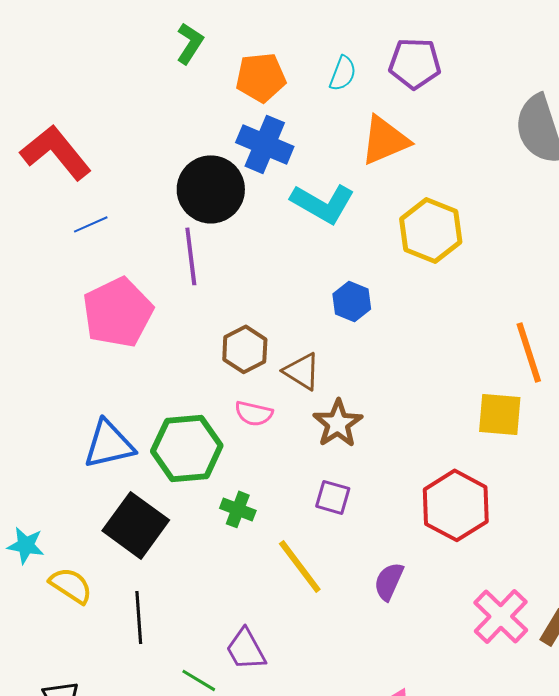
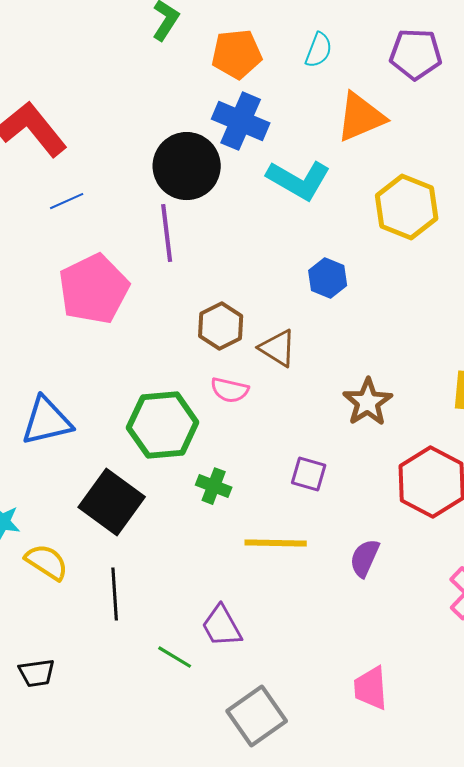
purple pentagon: (415, 63) -> (416, 54), moved
brown star: (338, 423) -> (368, 402), moved
blue triangle: (109, 444) -> (47, 421), moved
yellow line: (300, 566) -> (276, 543), turned -52

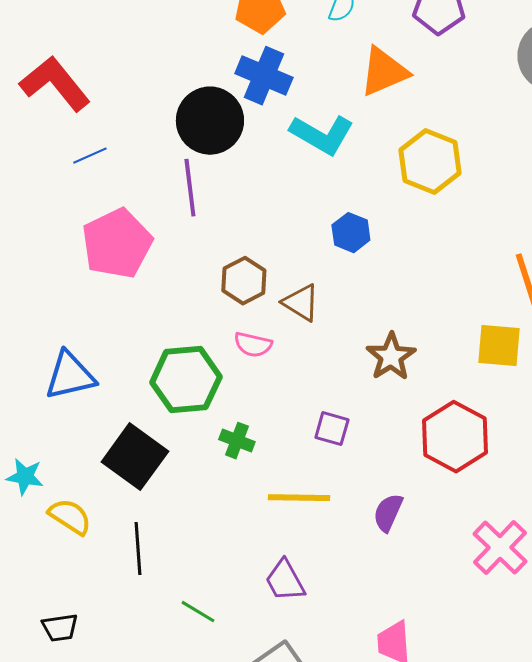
purple trapezoid: (222, 626) -> (285, 581), moved

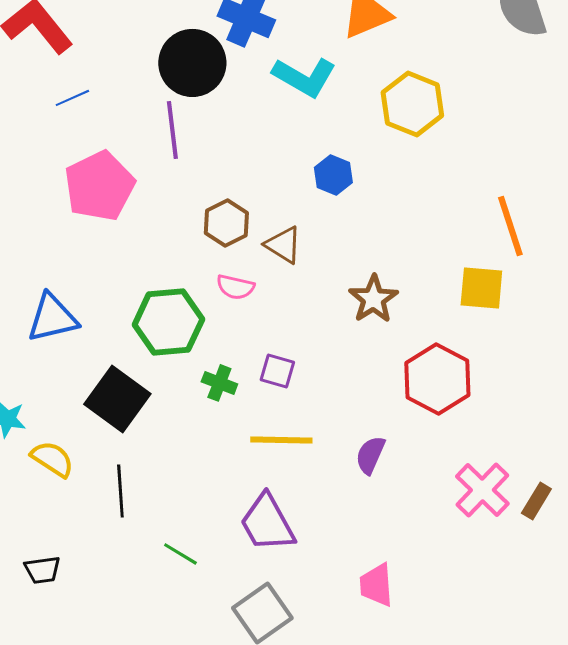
purple square: (332, 429) -> (277, 371), moved
purple trapezoid: (285, 581) -> (267, 523), size x1.4

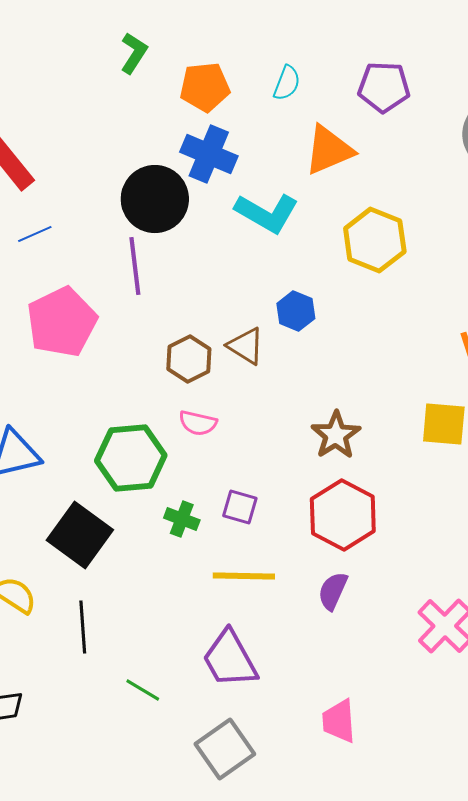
brown triangle: (283, 245) -> (246, 346), moved
red hexagon: (437, 379) -> (343, 515), moved

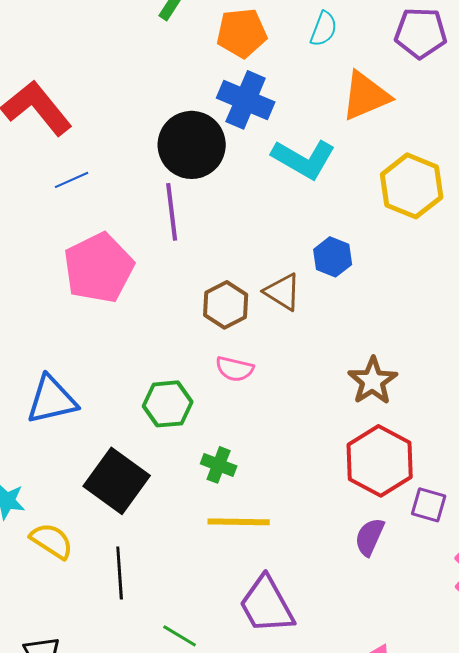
green hexagon: (131, 458) -> (168, 404), size x0.7
purple square: (240, 507) -> (429, 505), moved
yellow line: (244, 576) -> (239, 522), moved

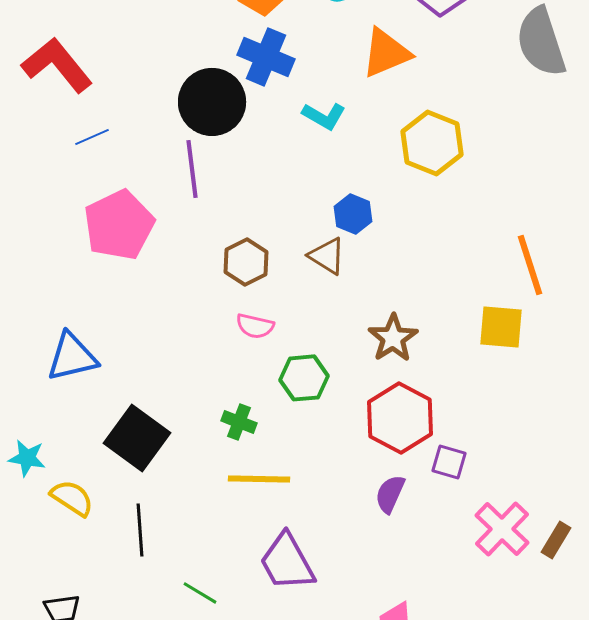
cyan L-shape: (304, 159) -> (324, 116), size x0.7
brown triangle: (283, 292) -> (327, 256), moved
green hexagon: (168, 404) -> (304, 378), moved

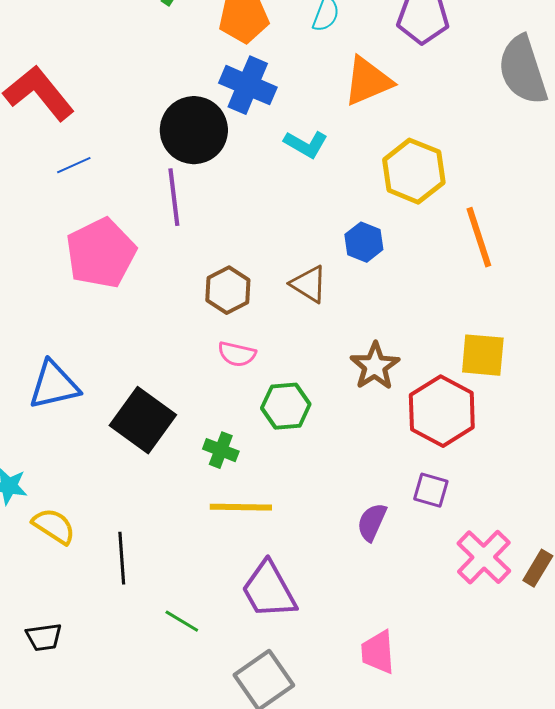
blue hexagon: (353, 214) -> (364, 242), moved
orange line: (530, 265) -> (479, 237), moved
red hexagon: (400, 418) -> (442, 411), moved
black square: (137, 438) -> (143, 420), moved

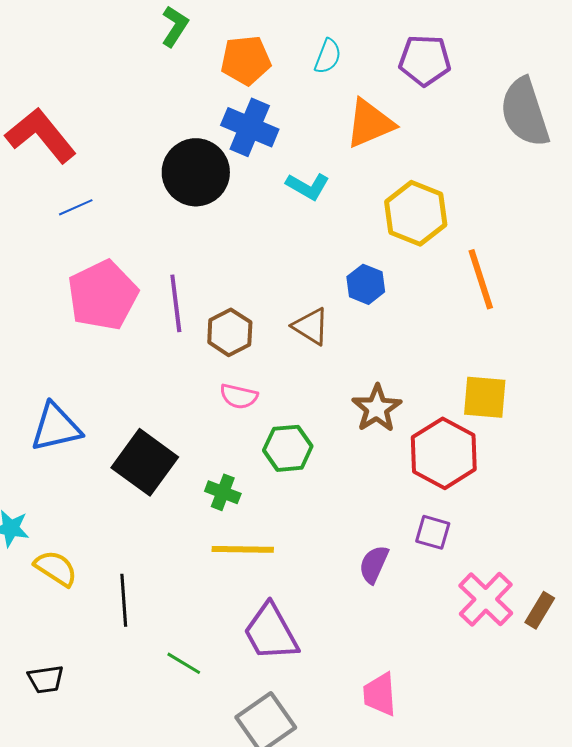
purple line: (174, 197) -> (176, 303), moved

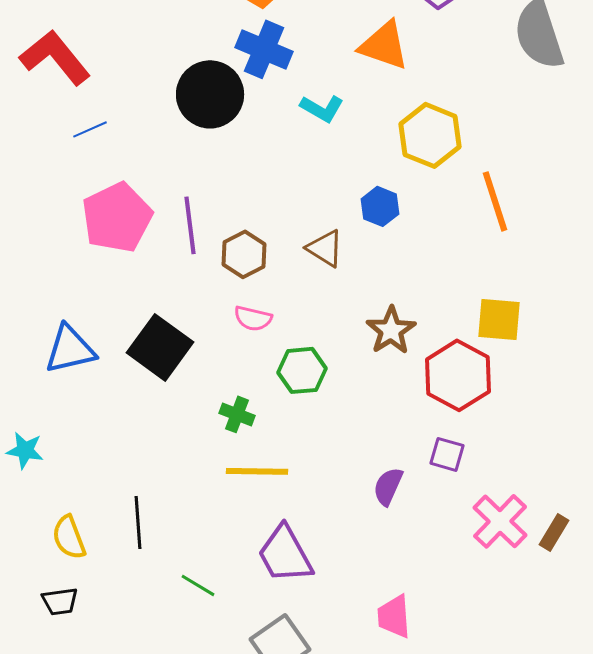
orange triangle: (370, 123) -> (384, 45), turned 42
black square: (145, 462) -> (160, 347), moved
yellow semicircle: (56, 568) -> (69, 537), moved, turned -144

